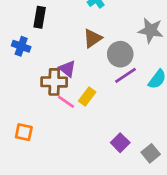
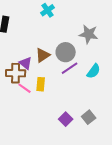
brown triangle: (92, 38) -> (43, 55), moved
yellow rectangle: (87, 96) -> (41, 84), turned -32
gray square: (151, 153) -> (89, 117), moved

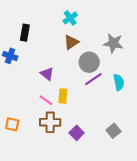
brown triangle: (43, 55) -> (71, 42), moved
cyan semicircle: (94, 71) -> (119, 82), turned -49
brown cross: (16, 73) -> (50, 122), moved
purple square: (66, 119) -> (77, 133), moved

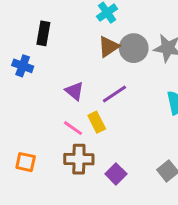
gray circle: (89, 62) -> (134, 48), moved
purple line: (93, 79) -> (114, 94), moved
yellow rectangle: (63, 96) -> (97, 122), turned -32

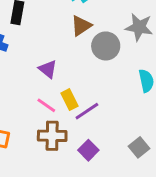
gray circle: (134, 48) -> (106, 46), moved
purple line: (114, 94) -> (87, 111), moved

